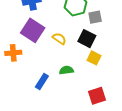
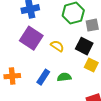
orange cross: (13, 53) -> (12, 76), moved
blue rectangle: (42, 81) -> (43, 77), moved

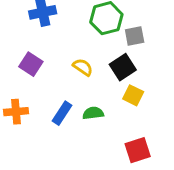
purple square: (31, 38) -> (31, 64), moved, size x0.7
black square: (84, 46) -> (123, 67), turned 30

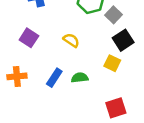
gray square: (135, 36) -> (113, 15), turned -35
black square: (123, 67) -> (123, 40), moved

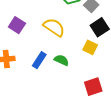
yellow semicircle: (71, 40) -> (54, 27), size x1.5
green semicircle: (80, 78) -> (61, 60), turned 32

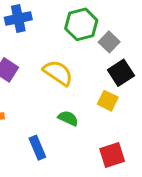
blue rectangle: (39, 60) -> (37, 148), moved, turned -56

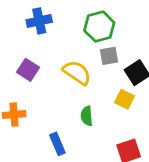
gray square: (109, 42) -> (109, 56), moved, turned 36
green semicircle: (68, 118) -> (87, 116), turned -120

